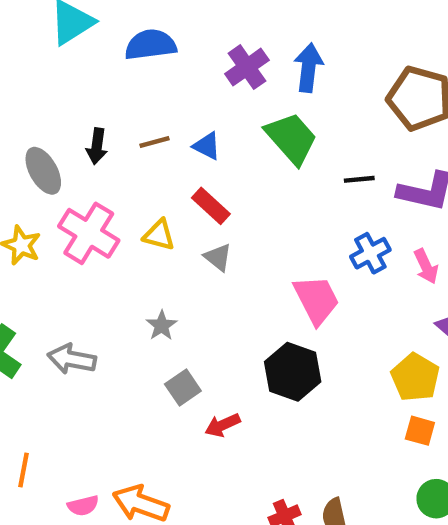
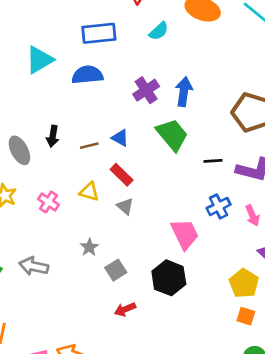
brown line: (155, 142) -> (89, 146), moved
pink cross: (89, 233) -> (48, 202), moved, size x0.6
gray square: (183, 387) -> (116, 270), moved

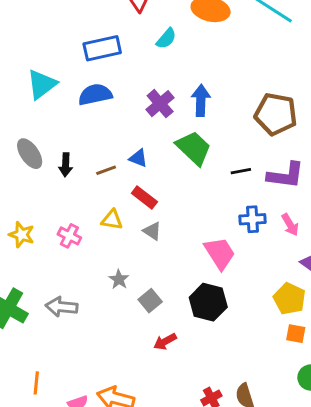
gray ellipse: (19, 150) -> (30, 154), moved
blue cross: (219, 206) -> (253, 219), turned 30

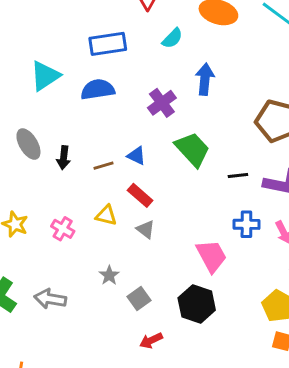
blue arrow: (201, 100) -> (205, 79), moved

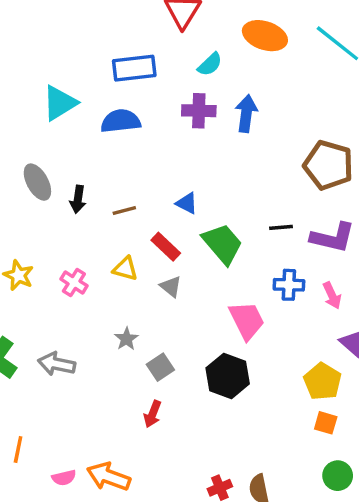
purple cross: (162, 103) -> (199, 111), moved, turned 36
green trapezoid: (192, 149) -> (223, 244), moved
blue triangle: (137, 156) -> (187, 203), moved
red arrow: (151, 340) -> (153, 414), moved, turned -45

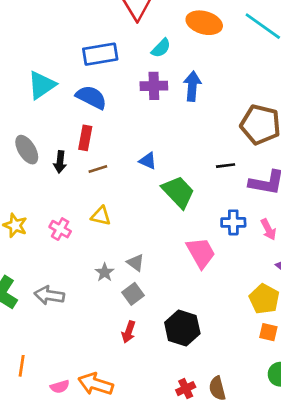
blue semicircle: (121, 121) -> (91, 97), turned 36
black line: (281, 227) -> (226, 166), moved
red rectangle: (166, 247) -> (85, 138), moved, turned 60
gray triangle: (171, 287) -> (136, 263), moved
black hexagon: (228, 376) -> (182, 328), moved

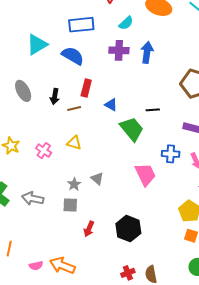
red rectangle: (85, 138) -> (86, 88), moved
black arrow: (60, 162) -> (55, 97), moved
black line: (226, 166) -> (153, 110), moved
gray square: (133, 294) -> (70, 205), moved, turned 35

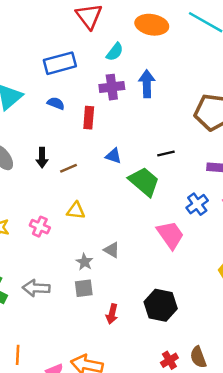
blue semicircle: (73, 56) -> (56, 103), size x0.6
red rectangle: (86, 88) -> (89, 118), moved
blue cross: (171, 154) -> (197, 204), turned -30

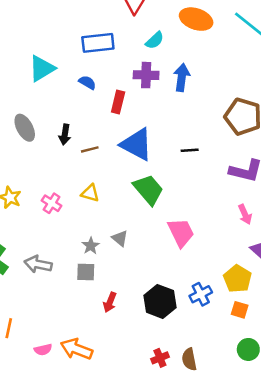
blue triangle: (113, 156) -> (137, 144), size x2.0
green trapezoid: (144, 182) -> (148, 190), moved
blue cross: (197, 204) -> (201, 294), moved

